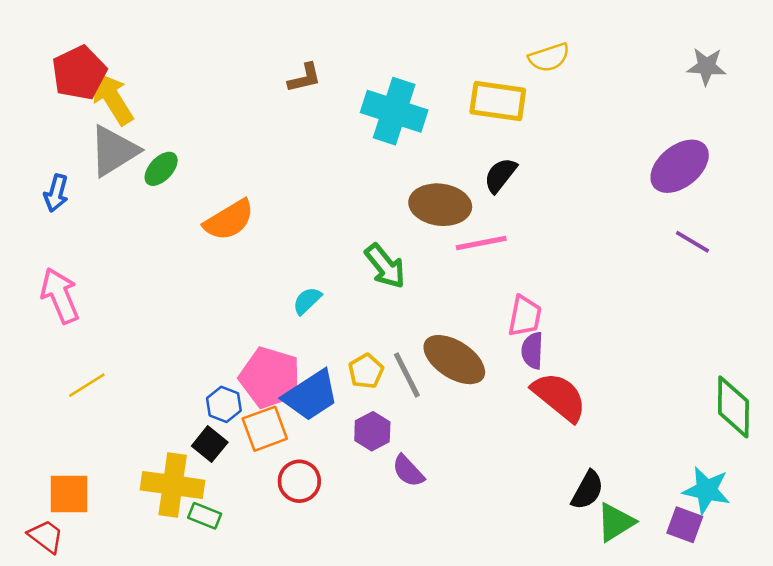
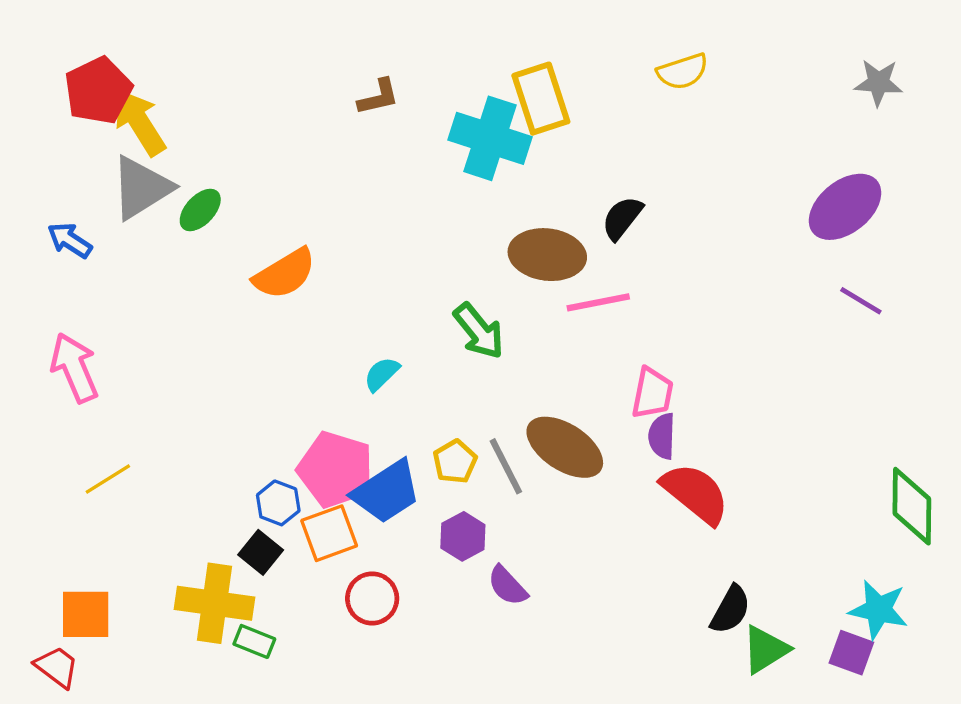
yellow rectangle: (498, 101) -> (541, 99), moved, turned 64
blue arrow: (56, 193) -> (70, 240), turned 108

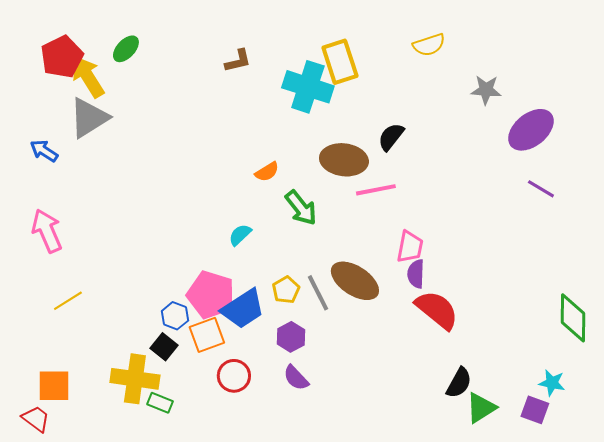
gray star: (878, 83) -> (486, 90), moved
green ellipse: (200, 210) -> (126, 49), moved
orange semicircle: (285, 274) -> (267, 172), moved, size x0.6
purple semicircle: (507, 586) -> (296, 378), moved
cyan star: (878, 610) -> (552, 383), size x0.7

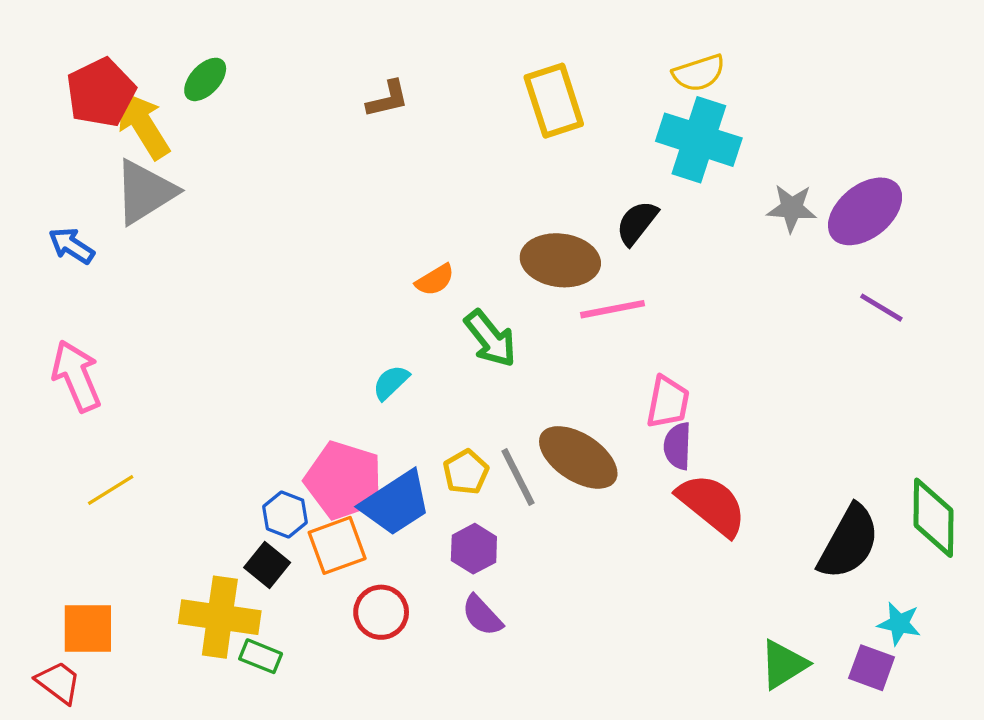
cyan cross: (308, 87) -> (699, 140), moved
gray star: (486, 90) -> (792, 208), moved
black semicircle: (459, 383) -> (849, 542), moved, size x1.5

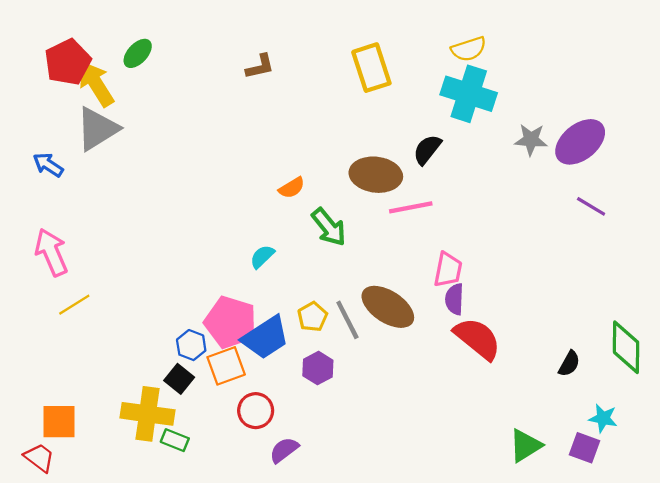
yellow line: (111, 490) -> (74, 305), moved
black semicircle: (849, 542) -> (569, 364), size x0.5
purple semicircle: (482, 615) -> (284, 450), moved, turned 96

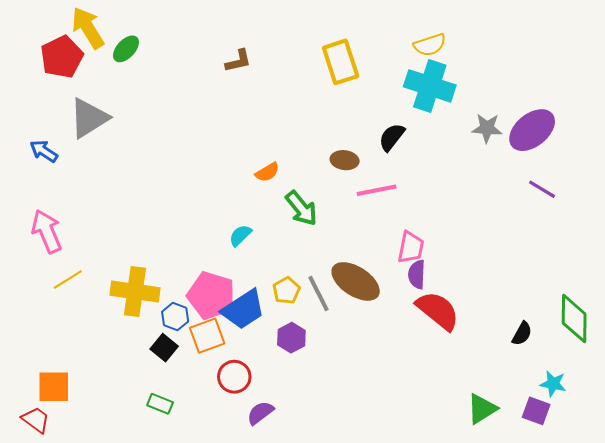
yellow arrow: (96, 84) -> (88, 28), moved
brown ellipse: (376, 175) -> (345, 160), size x0.6
yellow cross: (147, 414) -> (135, 291), moved

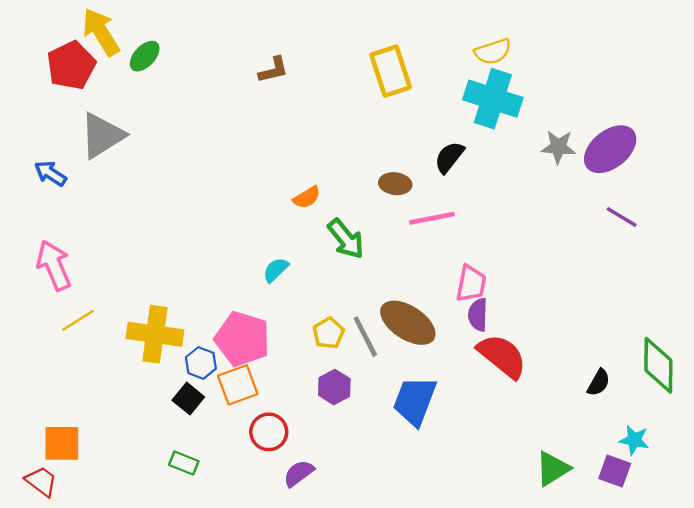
blue trapezoid: (243, 310) -> (415, 401), moved, turned 144

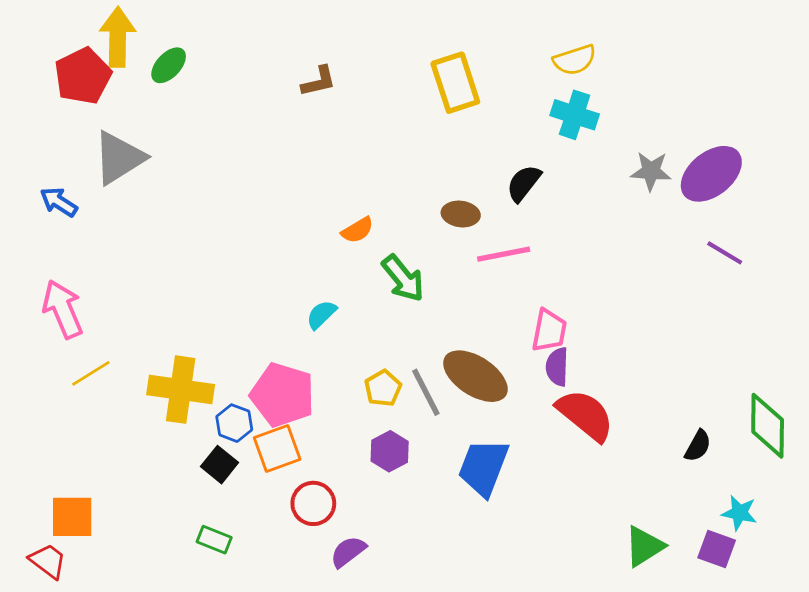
yellow arrow: (101, 32) -> (118, 37), turned 33
cyan cross: (493, 99) -> (575, 115), size x0.7

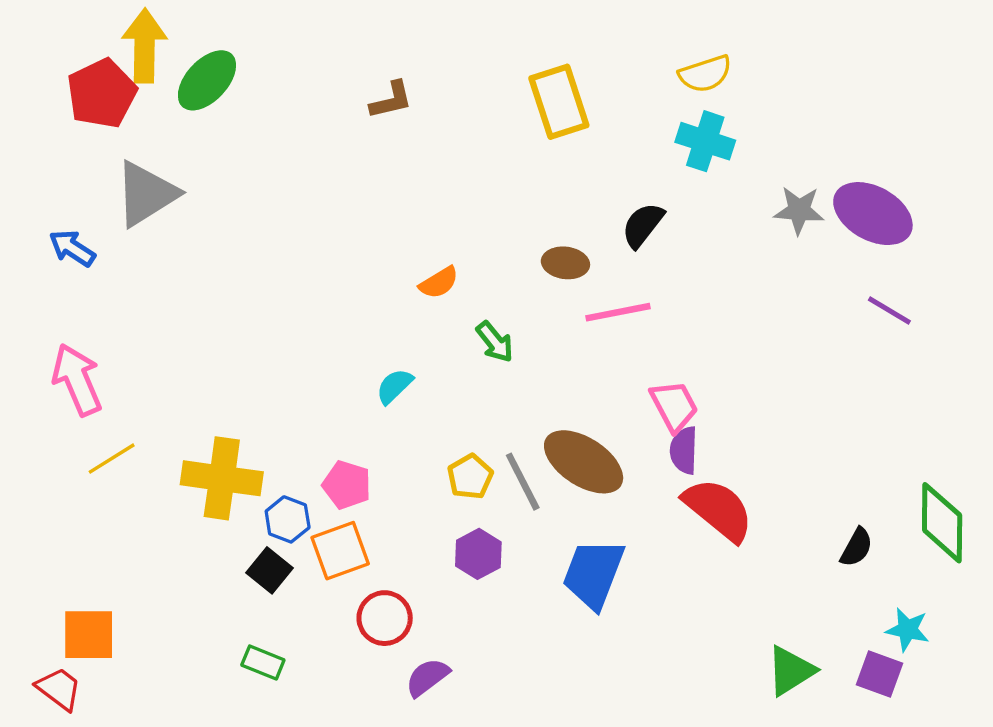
green ellipse: (169, 65) -> (207, 80), size x1.4
purple ellipse: (711, 174) -> (873, 214), turned 68
green arrow: (403, 278) -> (495, 342), size x0.7
pink trapezoid: (549, 331) -> (674, 406), turned -39
pink pentagon: (282, 395) -> (347, 485), size x0.6

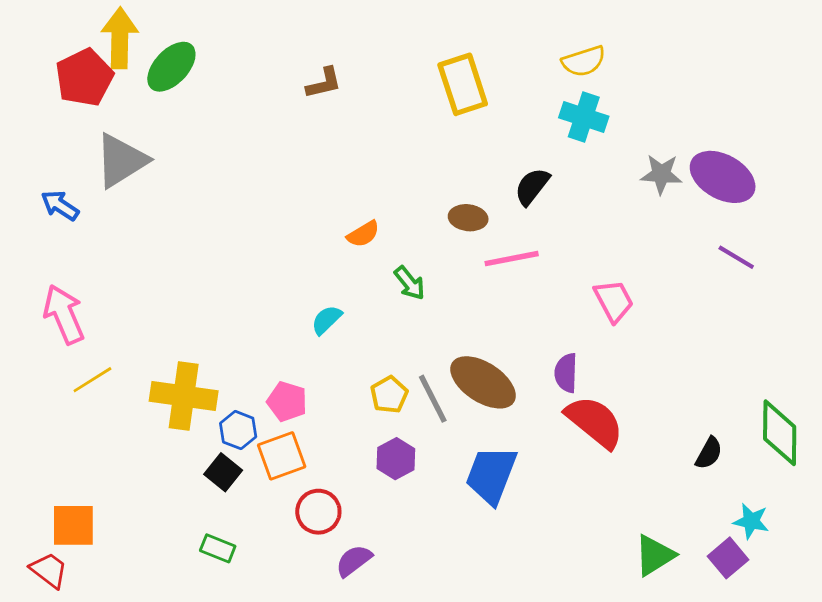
pink trapezoid: (674, 406) -> (614, 301), moved
purple square: (880, 674) -> (728, 558), turned 30

